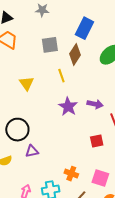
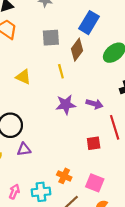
yellow triangle: (27, 83) -> (23, 77), turned -35
purple star: (68, 107) -> (66, 105), turned 30

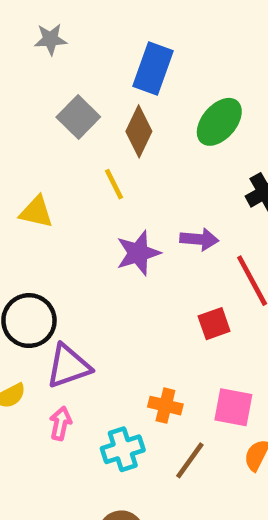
gray square: (51, 38) -> (78, 117), turned -30
purple triangle: (24, 149) -> (68, 366), size x1.5
pink arrow: (14, 192) -> (61, 423), moved

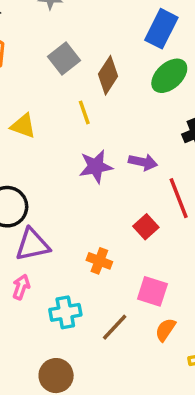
blue rectangle: (153, 69) -> (161, 29), moved
red square: (214, 324) -> (146, 227), turned -30
orange cross: (165, 406) -> (99, 261), moved

